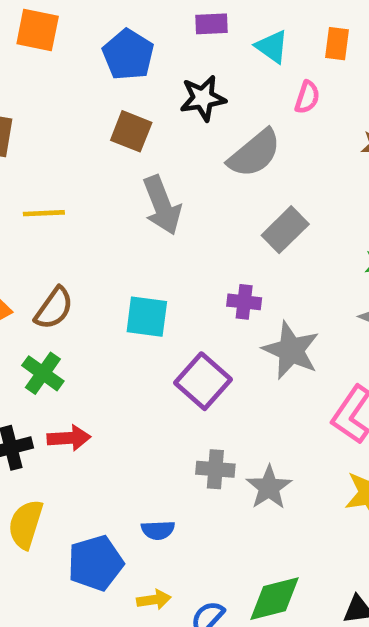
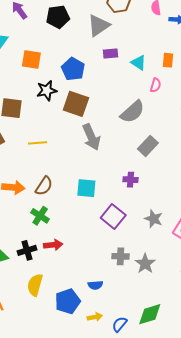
black star: (203, 98) -> (47, 91), moved
brown square: (131, 131) -> (76, 104), size x1.4
gray star: (291, 350) -> (154, 219), moved, size x0.7

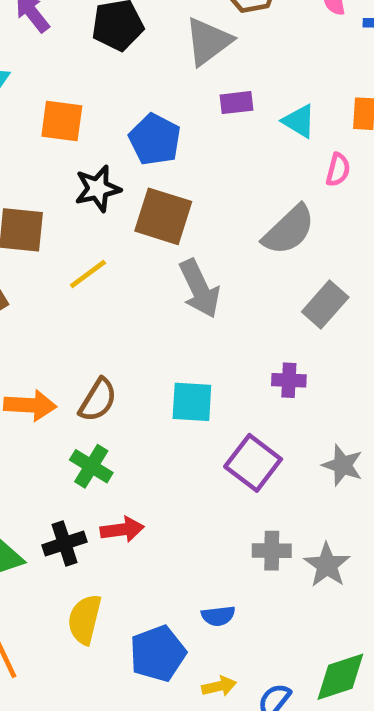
yellow line: (38, 143) -> (88, 274), moved, turned -30

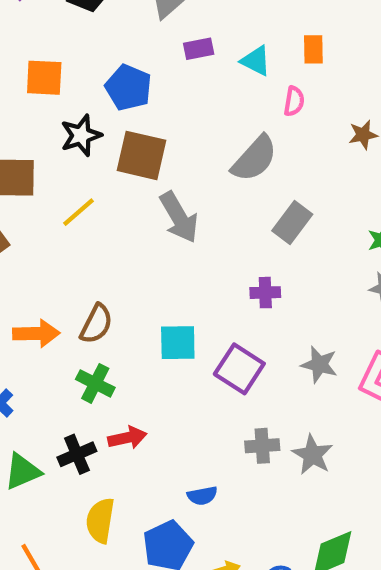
cyan square: (192, 402) -> (178, 343), moved
blue semicircle: (218, 616) -> (202, 496), moved

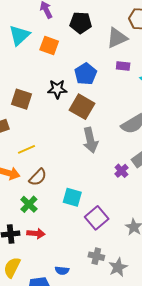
orange square: (44, 78) -> (49, 46), moved
yellow line: (78, 212) -> (27, 149), moved
purple cross: (265, 293) -> (121, 171), moved, turned 32

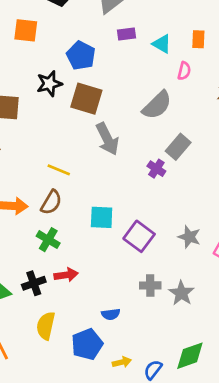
yellow line: (27, 149) -> (59, 170), moved, turned 60

